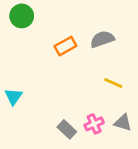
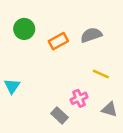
green circle: (22, 16) -> (24, 29), moved
pink cross: (94, 124) -> (79, 98), moved

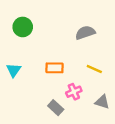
orange rectangle: (58, 41) -> (55, 68), moved, turned 30
cyan triangle: (12, 86) -> (14, 70), moved

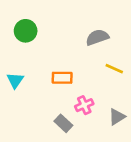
yellow line: (94, 69) -> (114, 69), moved
gray triangle: (102, 102) -> (117, 117), turned -49

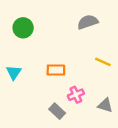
gray semicircle: (97, 37) -> (88, 22), moved
gray triangle: (117, 117) -> (105, 105), turned 49

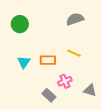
yellow line: (103, 62) -> (74, 53), moved
cyan triangle: (14, 72) -> (24, 62), moved

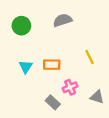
gray semicircle: (75, 19) -> (62, 20), moved
yellow line: (74, 53) -> (90, 57), moved, turned 40

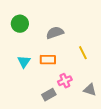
gray semicircle: (62, 20) -> (55, 33), moved
gray rectangle: (53, 102) -> (49, 95), turned -72

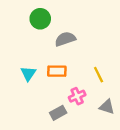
green circle: (20, 24) -> (40, 19), moved
yellow line: (83, 53) -> (99, 75), moved

